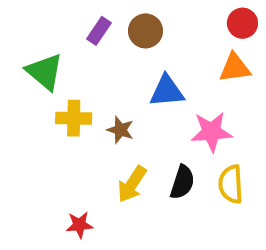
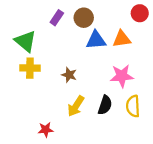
orange triangle: (235, 68) -> (122, 39), moved
blue triangle: (167, 91) -> (96, 40), moved
yellow cross: (74, 118) -> (30, 68), moved

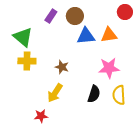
yellow arrow: (76, 106) -> (55, 93), moved

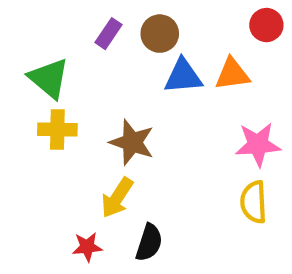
brown star: (62, 67) -> (132, 142), size x1.5
pink star: (109, 68) -> (258, 144), moved
black semicircle: (94, 94) -> (149, 243), moved

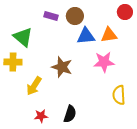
purple rectangle: (109, 34) -> (51, 16), turned 72
yellow cross: (57, 130) -> (13, 62), moved
pink star: (258, 144) -> (104, 62), moved
yellow arrow: (117, 198) -> (34, 86), moved

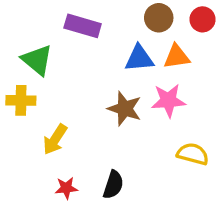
purple rectangle: (51, 16) -> (83, 26), size x1.5
brown circle: (75, 16) -> (159, 18), moved
brown star: (62, 67) -> (125, 109), moved
yellow semicircle: (119, 95) -> (193, 154), turned 108

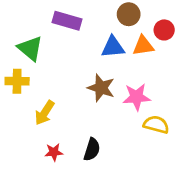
red circle: (203, 19) -> (164, 30), moved
pink star: (168, 100) -> (137, 97), moved

